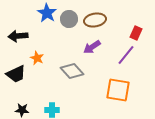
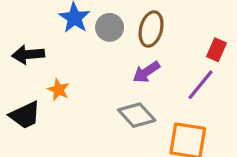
brown ellipse: (95, 20) -> (151, 29), turned -65
gray diamond: (72, 71) -> (137, 115), moved

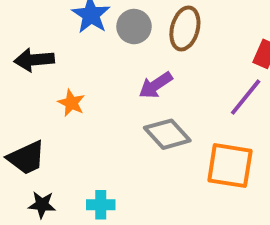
purple arrow: (146, 72) -> (156, 85), moved
black trapezoid: (25, 115) -> (26, 158), moved

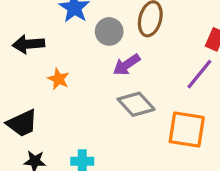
gray circle: (134, 27) -> (109, 31), moved

